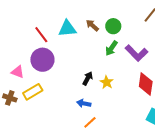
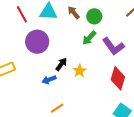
purple circle: (42, 60) -> (37, 42), moved
blue arrow: (84, 103) -> (49, 80), moved, turned -40

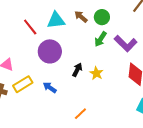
blue arrow: (49, 80) -> (50, 87), moved, turned 64

